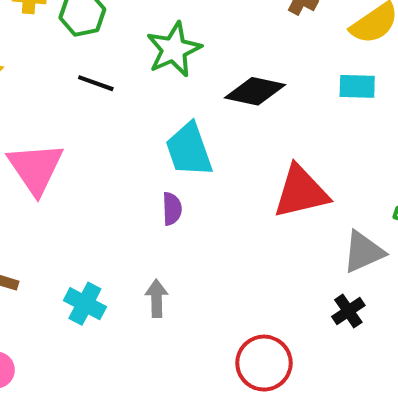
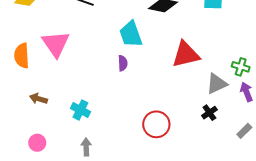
gray arrow: (157, 298) -> (86, 147), moved
red circle: (264, 363) -> (156, 124), moved

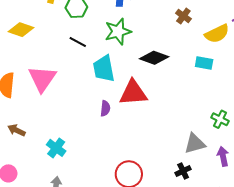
cyan trapezoid: (131, 34) -> (104, 69), moved
red triangle: (186, 55) -> (133, 93), moved
green cross: (241, 67) -> (220, 119), moved

